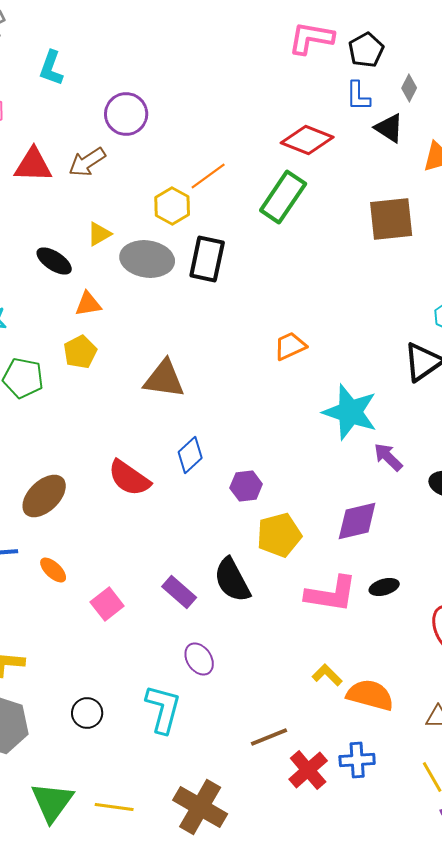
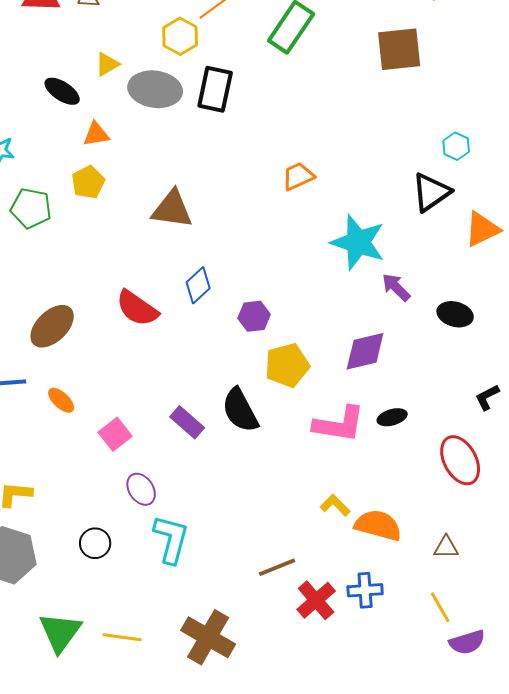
purple ellipse: (199, 659) -> (141, 489), moved

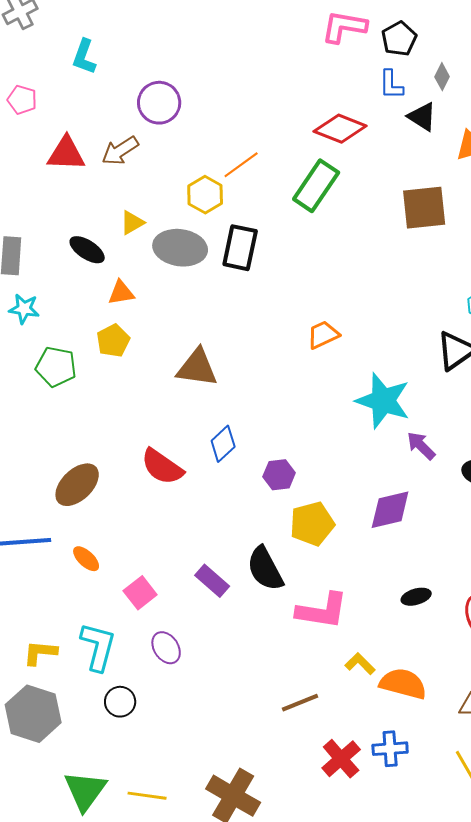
black ellipse: (392, 417) -> (416, 597), moved
pink L-shape: (339, 424) -> (322, 611), moved
cyan L-shape: (171, 539) -> (98, 647), moved
brown line: (277, 567) -> (300, 703), moved

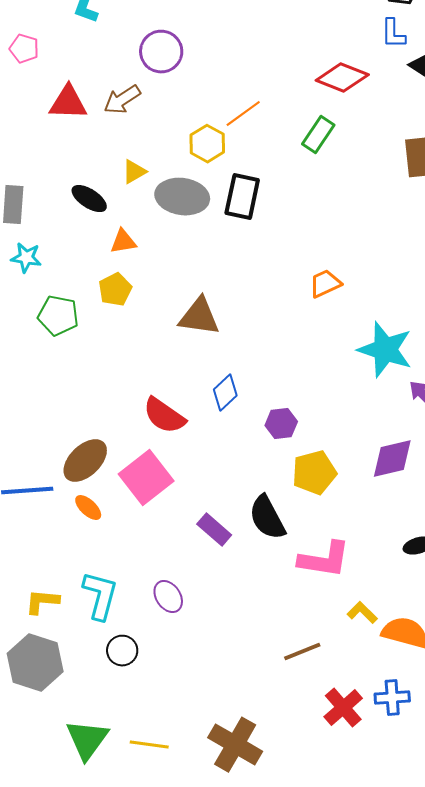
green rectangle: (316, 186) -> (318, 135), size x0.7
brown ellipse: (77, 485) -> (85, 461), moved
pink square: (140, 593) -> (146, 478), moved, size x1.6

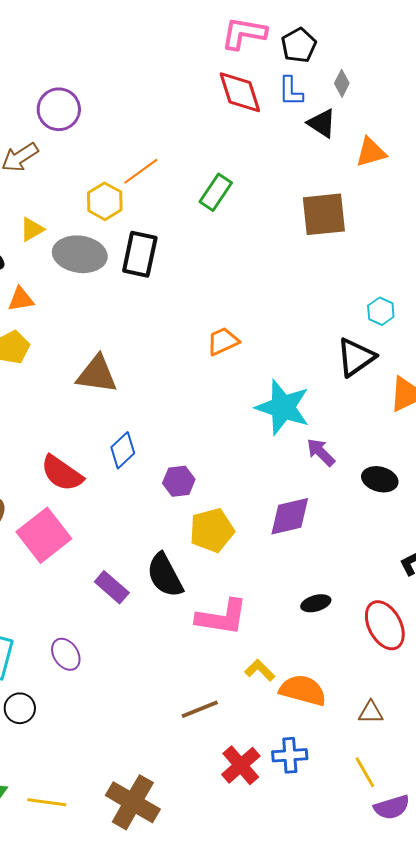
red diamond: (342, 78) -> (240, 92), moved, turned 51

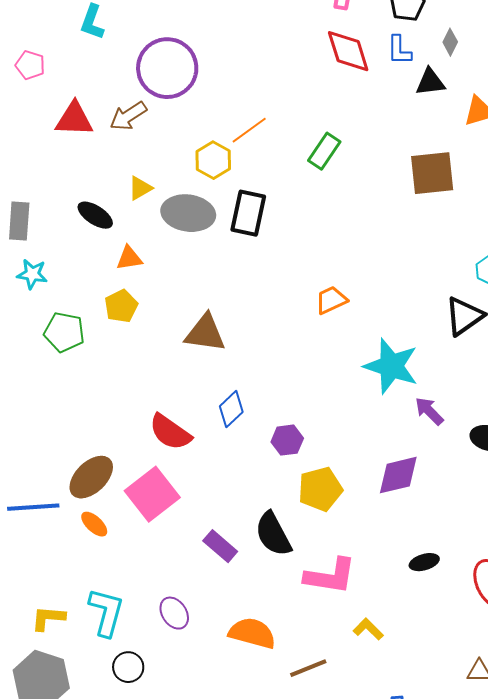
purple circle: (59, 109) -> (167, 68), size x1.4
black triangle: (322, 123) -> (430, 82), turned -40
orange semicircle: (303, 690) -> (252, 633), moved

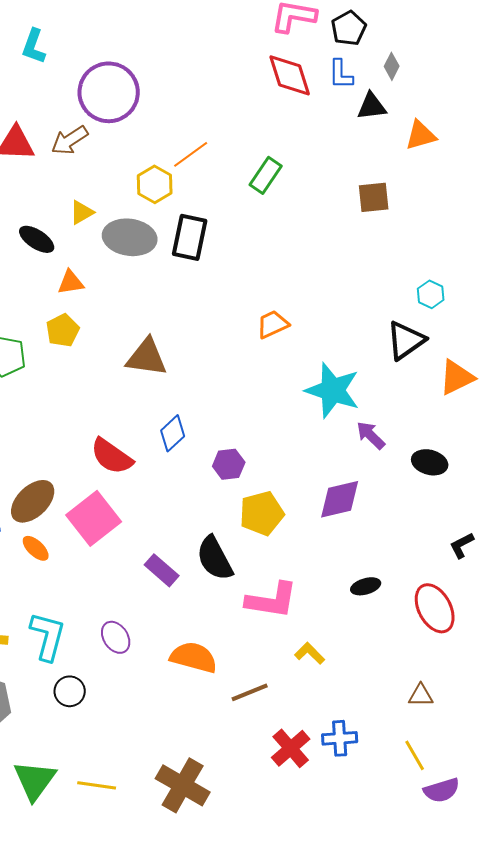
brown square: (432, 173) -> (374, 197), size x0.7

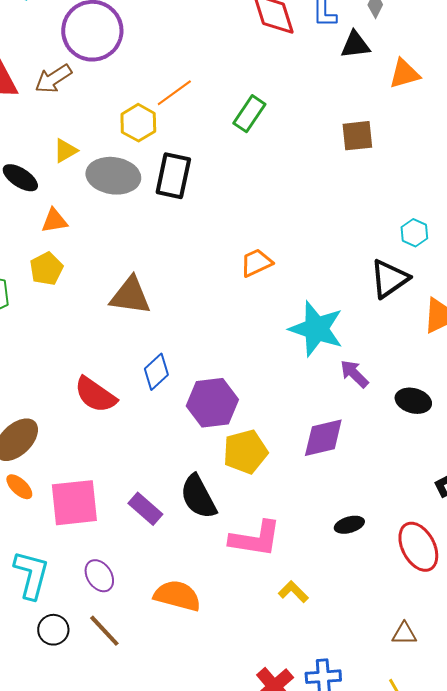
purple hexagon: (229, 464) -> (212, 403), size x1.6
pink square: (94, 518) -> (74, 503), moved, turned 32
brown line: (250, 692) -> (104, 631), moved, turned 69

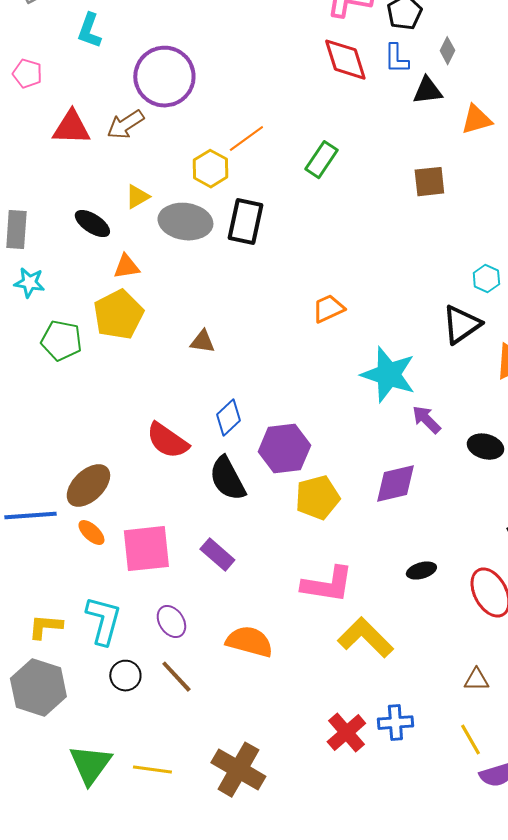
yellow pentagon: (46, 269) -> (118, 315), size x1.5
brown triangle: (130, 296) -> (202, 342), size x0.6
black semicircle: (198, 497) -> (227, 479), moved
yellow L-shape: (293, 592) -> (365, 638), size x1.8

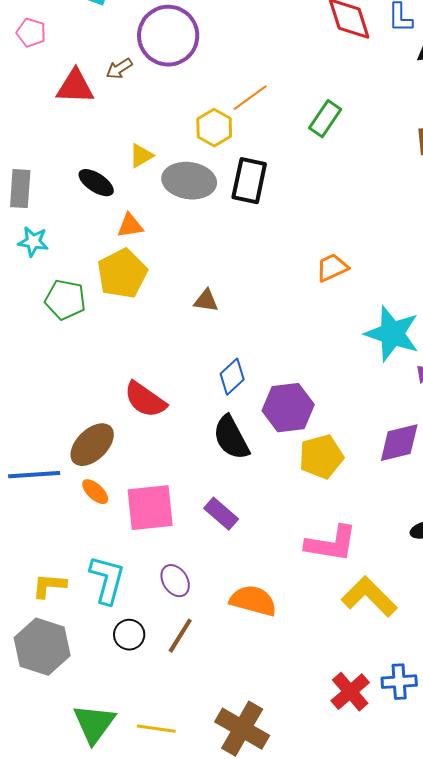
brown arrow: (125, 125) -> (119, 69), moved, size x0.7
red semicircle: (167, 441) -> (145, 400), moved
brown line: (176, 677) -> (180, 636), turned 75

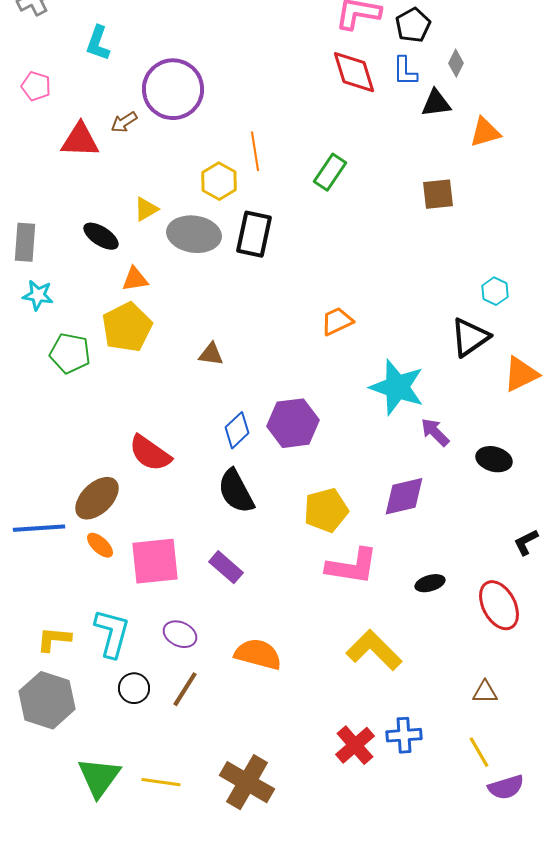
orange line: (250, 98) -> (255, 151), turned -63
purple hexagon: (288, 408) -> (293, 423), moved
pink L-shape: (331, 544) -> (352, 566), moved
purple ellipse: (175, 581) -> (180, 634), turned -32

